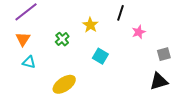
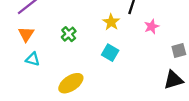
yellow star: (90, 25) -> (111, 22), moved

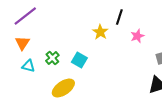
green cross: (69, 34) -> (52, 58), moved
cyan square: (110, 53) -> (79, 60), moved

